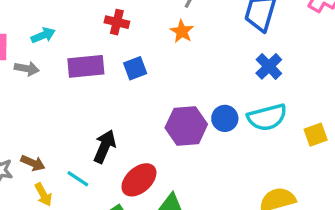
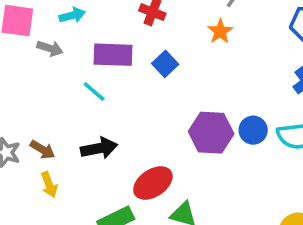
blue square: (135, 68) -> (165, 64), turned -30
black arrow: (105, 147) -> (99, 148), moved, turned 48
cyan line: (78, 179) -> (94, 91), moved

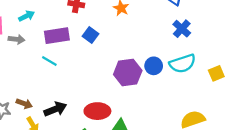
black arrow: (99, 148) -> (55, 109), moved
red ellipse: (153, 183) -> (97, 111), turned 45

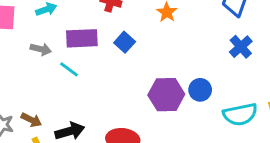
gray arrow: (17, 39) -> (41, 49), moved
cyan semicircle: (182, 64) -> (240, 114), moved

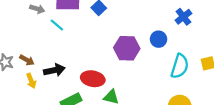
blue circle: (200, 90) -> (159, 39), moved
cyan semicircle: (240, 114) -> (180, 66), turned -65

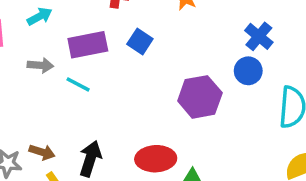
blue cross: (183, 17) -> (259, 36), moved
black arrow: (54, 70) -> (90, 159), turned -48

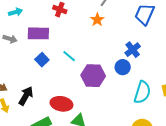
blue square: (140, 42) -> (42, 60), moved
cyan line: (78, 84) -> (69, 56), moved

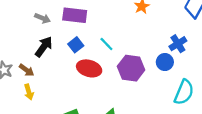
black arrow: (26, 96) -> (44, 47), moved
red ellipse: (61, 104) -> (89, 68), moved

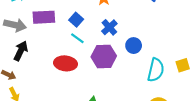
gray arrow: (42, 18) -> (15, 25), size x1.5
blue cross: (178, 44) -> (109, 27), moved
blue square: (76, 45) -> (76, 20), moved

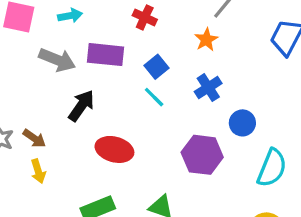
black arrow: (21, 51) -> (81, 106), moved
purple hexagon: (104, 56) -> (202, 155), moved
red ellipse: (66, 63) -> (114, 149), moved

